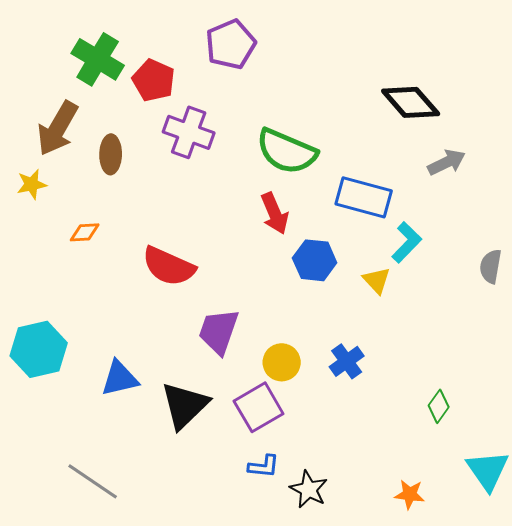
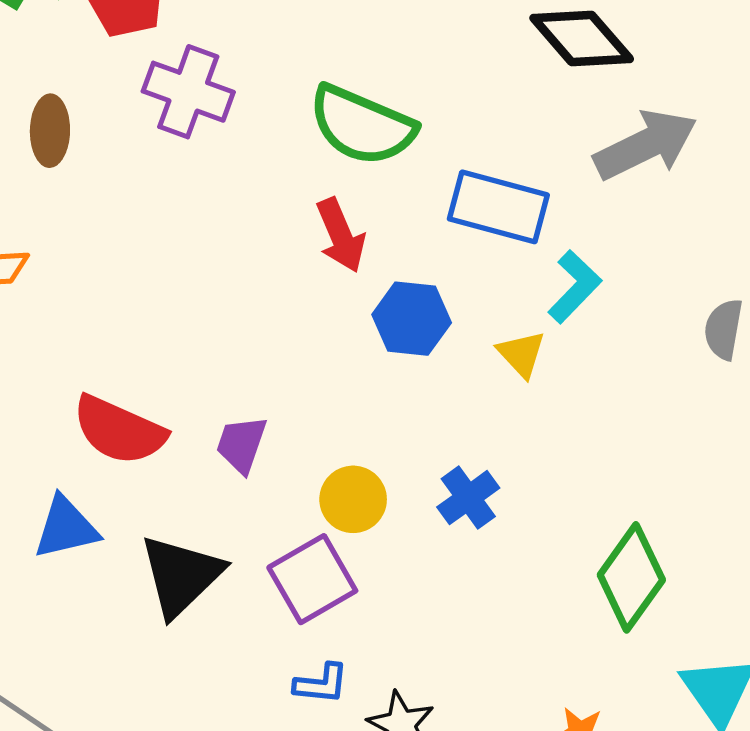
gray arrow: (447, 162) -> (646, 145), size x1.5
red semicircle: (169, 266) -> (119, 430), moved
purple trapezoid: (219, 331) -> (241, 444), size x0.7
green diamond: (439, 406) -> (631, 577), size x1.8

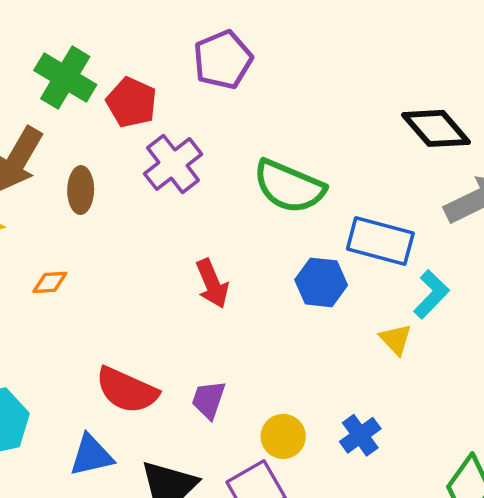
purple cross: (188, 92) -> (173, 164), turned 32
red arrow: (341, 235) -> (212, 284), moved
blue hexagon: (412, 319) -> (321, 282), moved

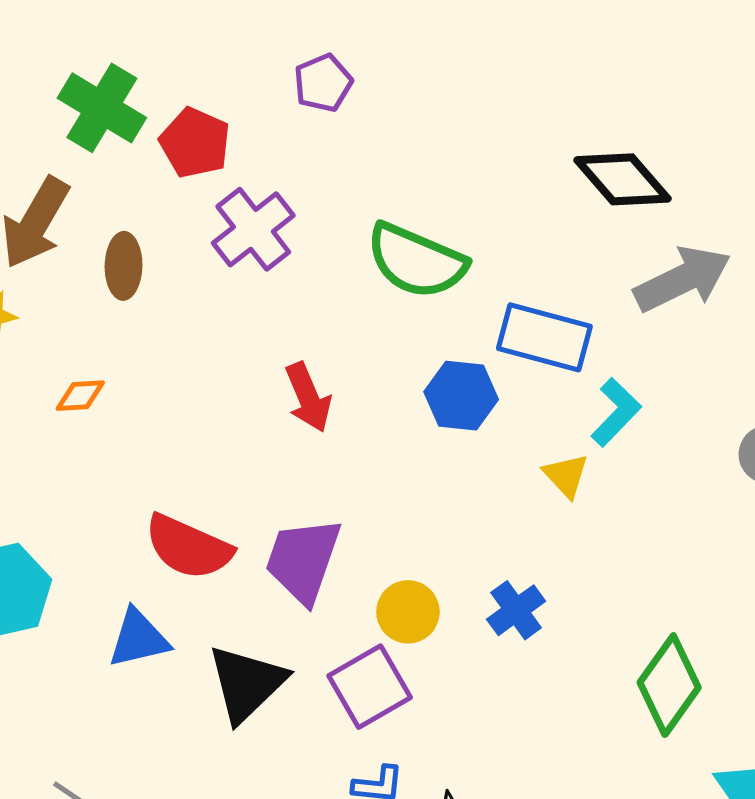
purple pentagon: (223, 60) -> (323, 83), size x0.7
purple trapezoid: (209, 400) -> (303, 560), size x1.6

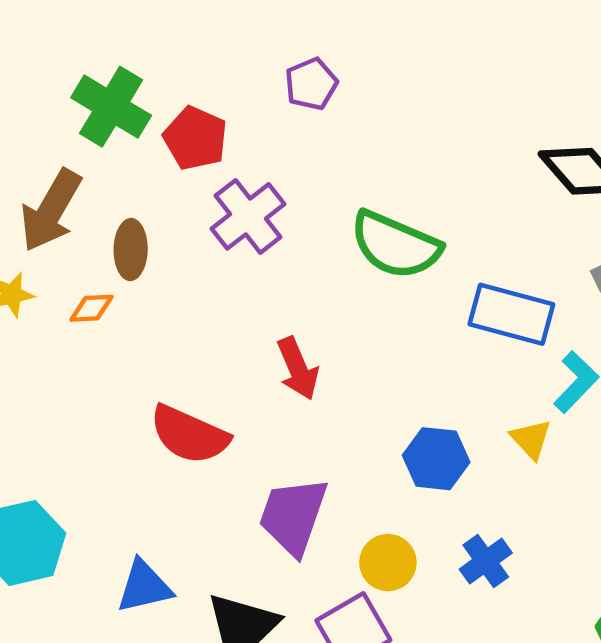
orange diamond: (80, 396) -> (91, 308), moved
blue hexagon: (461, 396) -> (436, 459), moved
red semicircle: (188, 547) -> (189, 435), moved

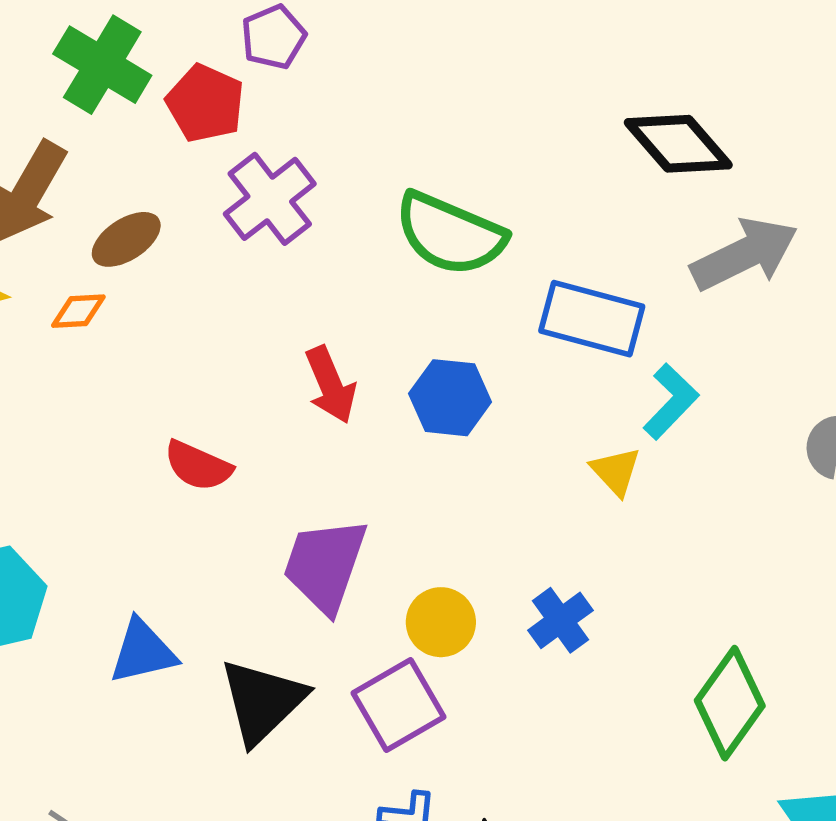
purple pentagon: (311, 84) -> (273, 37), moved
brown ellipse: (131, 250) -> (126, 239), turned 56
red semicircle: (189, 435) -> (198, 466), size x0.7
blue hexagon: (436, 459) -> (450, 398), moved

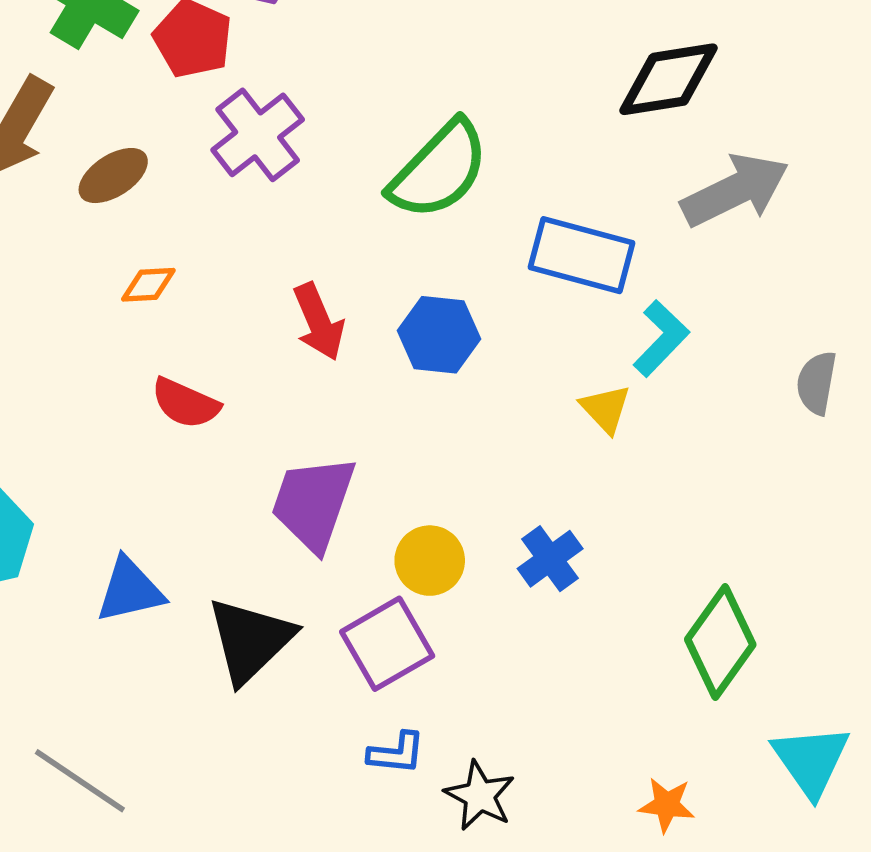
black diamond: (678, 144) -> (669, 79), turned -58
green semicircle: (450, 234) -> (439, 170), turned -69
orange diamond: (78, 311) -> (148, 285), moved

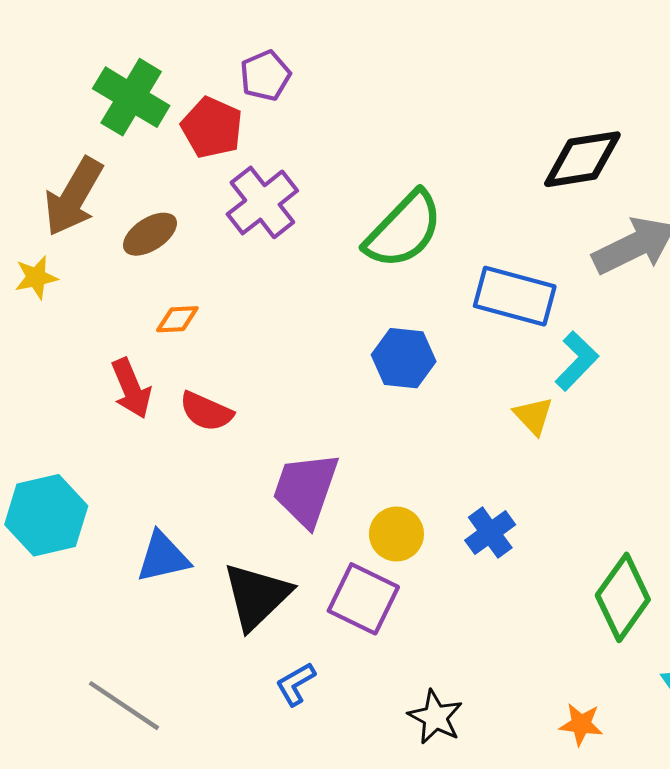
red arrow: (319, 322) -> (131, 388), moved
purple square: (387, 644) -> (363, 599), turned -34
blue L-shape: (396, 753) -> (296, 684), moved, turned 144

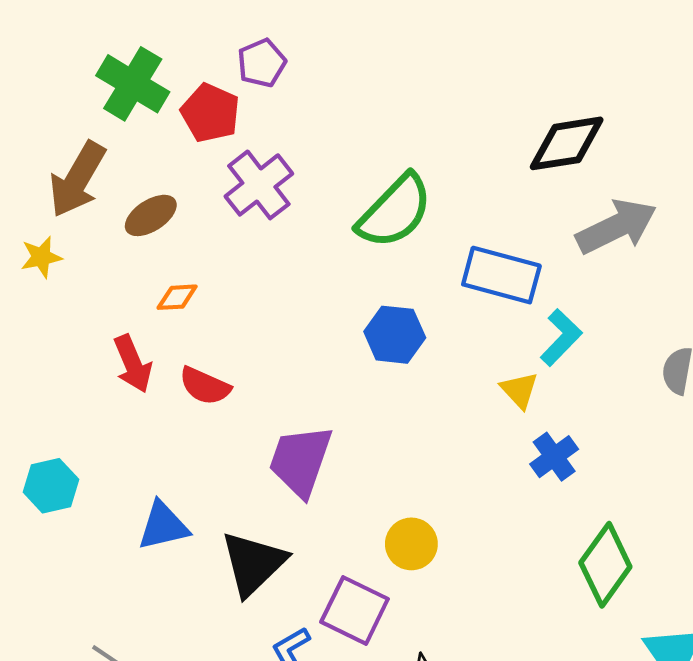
cyan hexagon: (46, 515) -> (51, 486), size x0.7
blue cross: (490, 533) -> (554, 457), moved
yellow circle: (396, 534) -> (411, 544), moved
purple square: (363, 599) -> (355, 610), moved

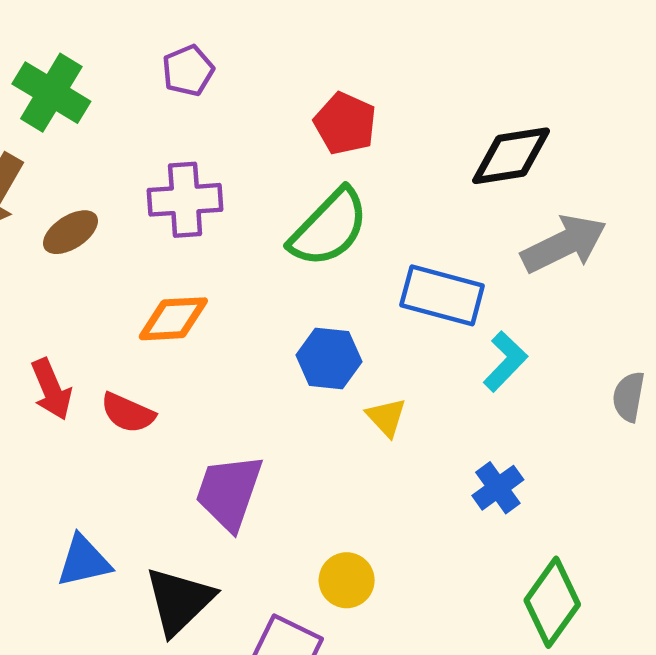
red pentagon: (210, 113) -> (345, 123), moved
purple cross: (259, 185) -> (185, 200), turned 34
orange diamond: (177, 297) -> (173, 319), moved, size x1.6
yellow triangle: (519, 390) -> (386, 417), moved

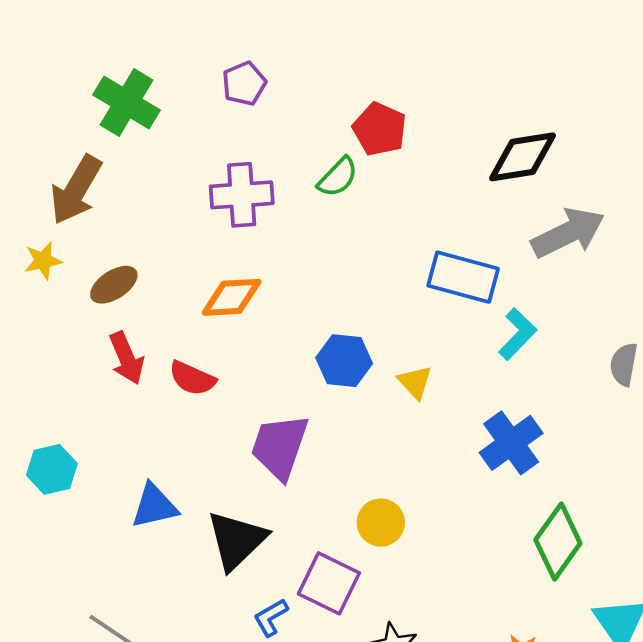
green semicircle: (329, 228) -> (338, 177), moved, size x0.6
brown ellipse: (70, 232) -> (114, 285), moved
blue hexagon: (329, 358) -> (344, 361), moved
blue cross: (498, 488) -> (511, 443), size x1.4

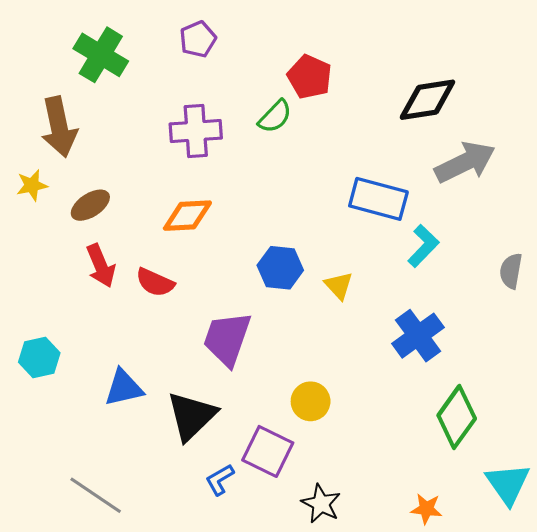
brown arrow: (76, 190) -> (59, 127), turned -42

